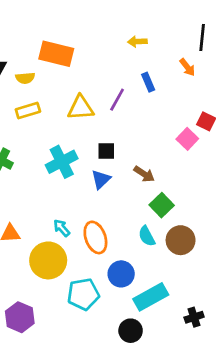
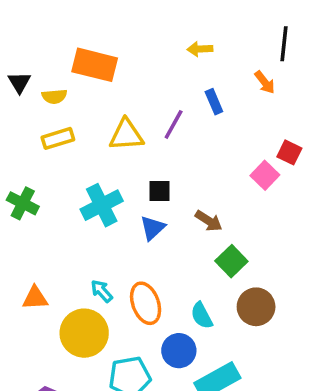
cyan semicircle: (147, 236) -> (202, 316), moved

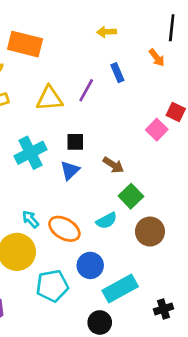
orange ellipse: (146, 303) -> (64, 229), turned -40
cyan semicircle: (202, 316) -> (107, 221), moved, turned -90

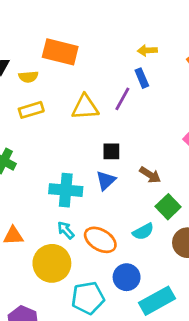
yellow arrow: (107, 32) -> (147, 50), moved
blue rectangle: (117, 73) -> (142, 78), moved
cyan cross: (30, 153) -> (66, 190), moved, turned 32

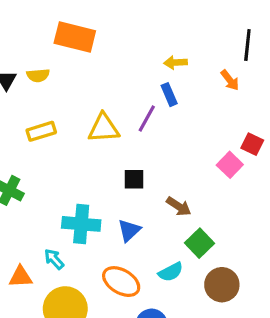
orange rectangle: (60, 52) -> (75, 37), moved
yellow semicircle: (28, 77) -> (38, 75), moved
blue triangle: (106, 180) -> (129, 230), moved
cyan arrow: (66, 230) -> (54, 259), moved

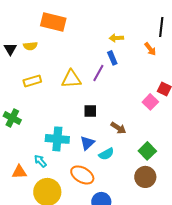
green square: (199, 243) -> (147, 151), moved
cyan semicircle: (171, 272) -> (106, 154), moved

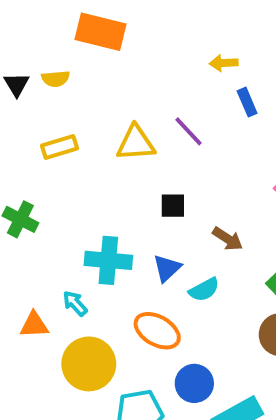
blue rectangle: (112, 58) -> (247, 102), moved
purple line: (98, 73) -> (188, 131), turned -72

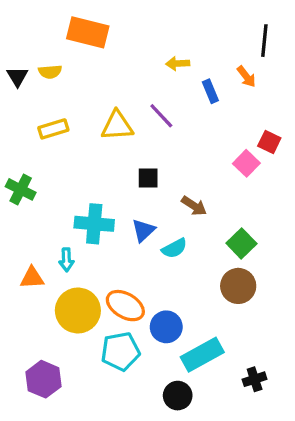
yellow arrow: (224, 63) -> (178, 63), moved
cyan arrow: (75, 303) -> (66, 260), turned -140
orange ellipse: (157, 331) -> (125, 306), moved

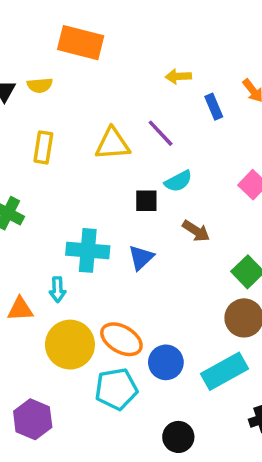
yellow rectangle: (53, 129) -> (43, 147), turned -64
cyan semicircle: (174, 248) -> (178, 181), moved
cyan rectangle: (202, 355) -> (224, 371), moved

